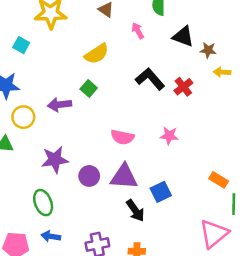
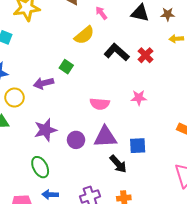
brown star: (208, 50) -> (168, 14), moved
yellow semicircle: (97, 54) -> (84, 35), moved
blue square: (161, 192) -> (138, 146), turned 30

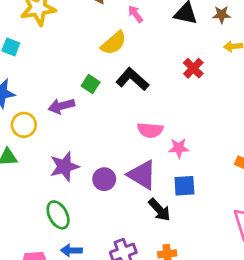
black L-shape: (117, 52) -> (132, 79), moved
pink star: (139, 98) -> (179, 148), moved
pink semicircle: (100, 104) -> (150, 130), moved
purple triangle: (105, 137) -> (142, 175), turned 35

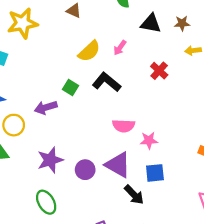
pink arrow: (135, 14) -> (120, 48), moved, turned -105

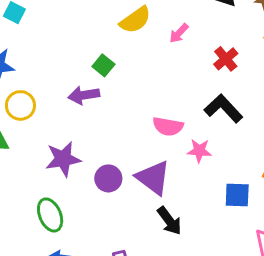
pink arrow: (120, 48) -> (179, 33), moved
black L-shape: (107, 82) -> (223, 108), moved
purple arrow: (46, 107) -> (84, 95), moved
blue square: (155, 173) -> (237, 195), moved

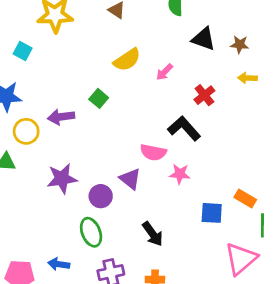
purple arrow: (84, 95) -> (61, 117), moved
black L-shape: (223, 108) -> (184, 128), moved
purple triangle: (153, 178) -> (130, 179), moved, size x0.7
green ellipse: (50, 215) -> (91, 232), moved

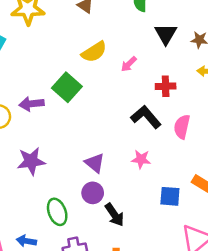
black triangle: (204, 39) -> (166, 34), turned 40
red cross: (204, 95) -> (166, 86), turned 36
green square: (99, 98) -> (67, 87), size x1.6
pink semicircle: (153, 152) -> (182, 127), moved, turned 90
purple circle: (101, 196) -> (93, 193), moved

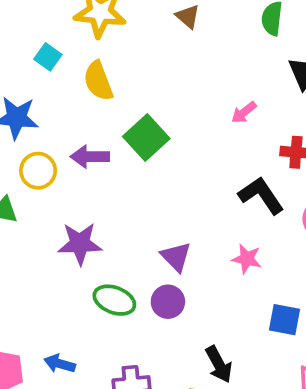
yellow semicircle: (94, 52) -> (98, 81), moved, turned 95
green ellipse: (57, 212) -> (114, 300), moved, turned -55
black arrow: (115, 215) -> (219, 364), moved

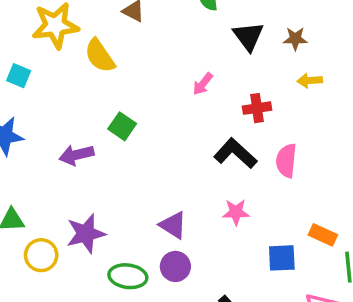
yellow semicircle: (98, 81) -> (100, 56), moved
green square: (146, 137) -> (122, 126), size x0.7
yellow circle: (38, 171) -> (41, 255), moved

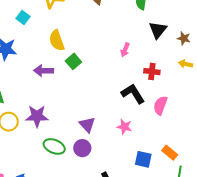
yellow semicircle: (100, 56) -> (57, 40), moved
pink arrow: (203, 84) -> (125, 50), turned -32

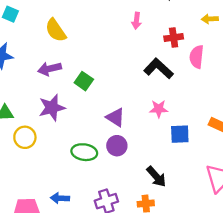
green square: (73, 61) -> (84, 81), moved
pink semicircle: (160, 105) -> (197, 57), moved
purple star: (37, 116) -> (52, 108), moved
blue square: (143, 159) -> (180, 134), moved

